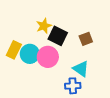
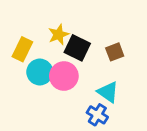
yellow rectangle: (14, 50) -> (22, 49), moved
blue cross: (73, 86) -> (97, 115), turned 35

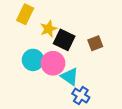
yellow rectangle: (22, 49) -> (25, 14), moved
cyan triangle: (108, 92) -> (70, 77), moved

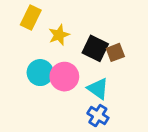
black square: (64, 40) -> (95, 48), moved
cyan triangle: (70, 77) -> (98, 89), moved

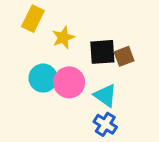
black square: (95, 48) -> (102, 52), turned -30

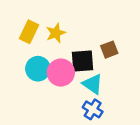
yellow rectangle: (33, 19) -> (29, 32), moved
black square: (102, 52) -> (82, 61), moved

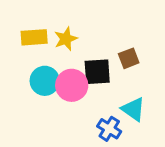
yellow rectangle: (29, 32) -> (34, 37), turned 60
cyan triangle: (93, 84) -> (133, 109), moved

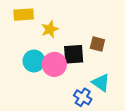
yellow rectangle: (34, 37) -> (24, 15), moved
brown square: (129, 58) -> (97, 44), turned 35

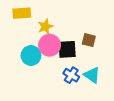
pink circle: (54, 64) -> (50, 45), moved
blue cross: (83, 97) -> (71, 75), moved

